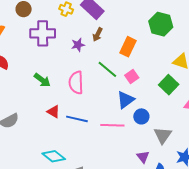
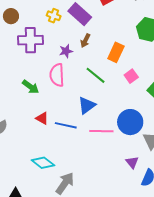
pink square: (132, 77) -> (131, 76), moved
pink semicircle: (76, 83) -> (57, 75), moved
blue triangle: (126, 100) -> (87, 105), moved
blue circle: (141, 116) -> (130, 122), size x1.6

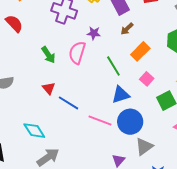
brown arrow: (85, 41) -> (127, 29), moved
pink square: (131, 76) -> (147, 79), turned -32
blue triangle: (87, 105) -> (121, 95), moved

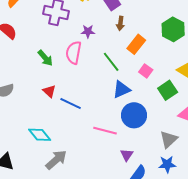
brown arrow: (127, 29) -> (120, 23), turned -32
pink line: (100, 121) -> (105, 131), moved
gray triangle: (144, 146) -> (169, 139), moved

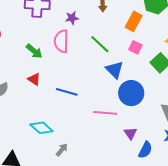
orange rectangle: (136, 44) -> (134, 21), moved
blue triangle: (122, 90) -> (115, 70), turned -42
red triangle: (49, 91) -> (34, 79), moved
gray arrow: (56, 160) -> (62, 150), size x0.6

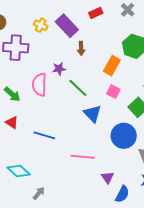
purple star: (72, 18) -> (59, 69), moved
blue circle: (131, 93) -> (124, 136), moved

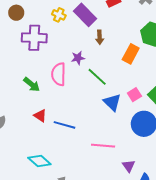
pink square: (113, 92) -> (134, 95), moved, turned 32
red triangle: (12, 122) -> (40, 116), moved

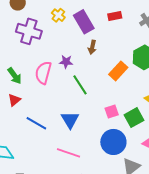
blue triangle: (112, 102) -> (70, 120), moved
red triangle: (40, 116) -> (14, 100), moved, turned 32

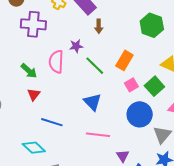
orange rectangle: (118, 71) -> (124, 60), moved
blue line: (36, 123) -> (52, 122), moved

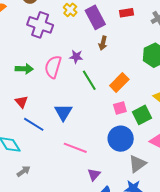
green arrow: (29, 71) -> (24, 69), turned -54
red triangle: (34, 94) -> (21, 102), moved, turned -32
blue triangle: (92, 102) -> (63, 112), moved

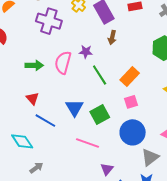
green square: (142, 115) -> (100, 114), moved

